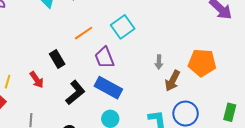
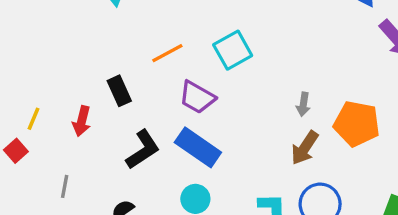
purple trapezoid: (104, 58) -> (197, 97), turned -45
gray arrow: (159, 62) -> (303, 104), moved
red arrow: (37, 80) -> (82, 121), turned 42

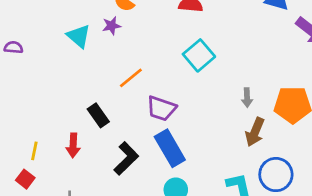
cyan square: (233, 50) -> (199, 55), moved
blue rectangle: (198, 147) -> (170, 148), turned 36

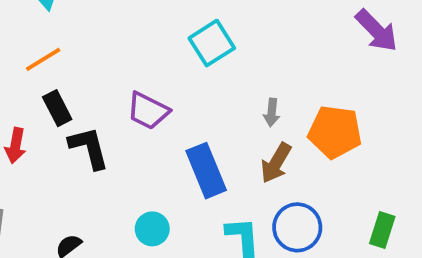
orange line: (131, 78) -> (43, 59), moved
blue rectangle: (170, 148) -> (206, 171), moved
black L-shape: (126, 158) -> (89, 148), moved, turned -68

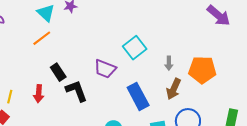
cyan square: (212, 43) -> (135, 48), moved
orange line: (43, 59) -> (42, 38), moved

